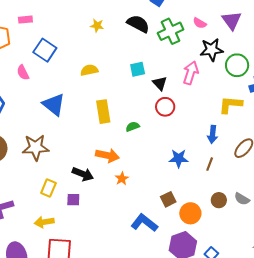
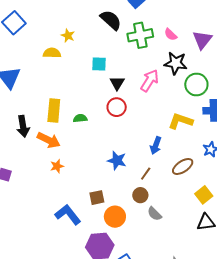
yellow star: (97, 26) -> (68, 36), moved
yellow rectangle: (103, 112) -> (54, 110), moved
black arrow: (83, 174) -> (23, 126), moved, turned 45
gray semicircle: (242, 199) -> (154, 214), moved
brown circle: (219, 200) -> (140, 195), moved

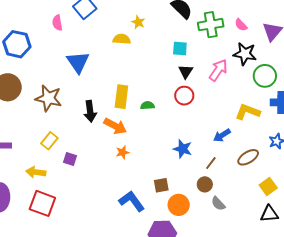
cyan square: (99, 64) -> (180, 48), moved
blue arrow: (156, 146) -> (222, 135), turned 36

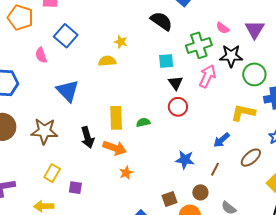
green cross: (211, 25) -> (199, 45), moved
brown circle: (205, 184) -> (200, 192), moved

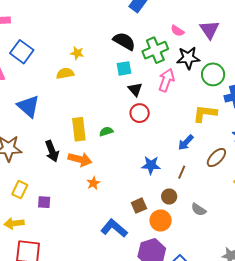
black semicircle: (161, 21) -> (124, 41), moved

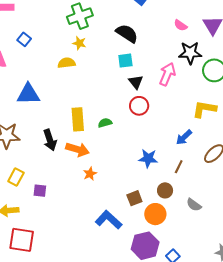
green cross: (155, 50) -> (80, 16), moved
blue square: (22, 52) -> (24, 39), size x0.6
blue triangle: (28, 106) -> (28, 94), turned -45

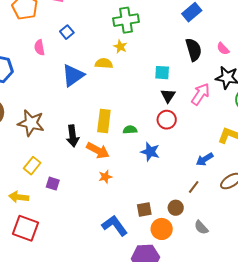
black semicircle: (127, 33) -> (194, 50), moved, turned 30
blue triangle: (28, 94) -> (73, 75), moved, turned -45
blue star: (148, 158) -> (150, 152), moved

